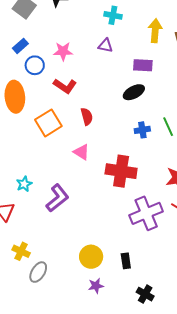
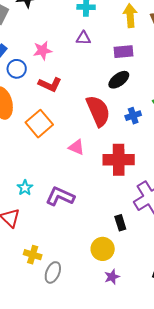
red semicircle: (87, 117) -> (98, 111), moved, size x1.8
purple L-shape: (57, 198) -> (60, 196), turned -108
black rectangle: (126, 261) -> (120, 223), moved

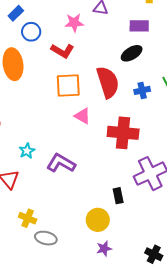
pink star: (42, 51) -> (74, 23), moved
orange square: (39, 124) -> (68, 85), moved, turned 32
gray ellipse: (53, 272) -> (46, 238), turned 75

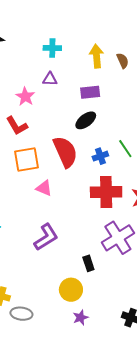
pink star: (74, 23) -> (25, 97), turned -30
red L-shape: (63, 51) -> (17, 126), turned 35
red cross: (123, 133) -> (106, 192), moved
purple L-shape: (61, 163) -> (46, 237), moved, turned 124

